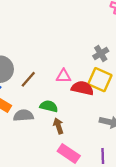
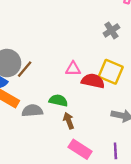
gray cross: (101, 54) -> (111, 30), moved
brown line: (28, 79) -> (25, 69), moved

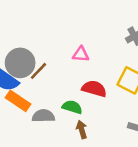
pink triangle: (73, 69) -> (81, 54), moved
red semicircle: (93, 81) -> (94, 89), moved

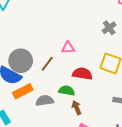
brown line: (38, 71) -> (47, 64), moved
orange rectangle: (18, 101) -> (23, 91), turned -54

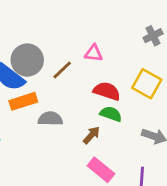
green semicircle: (67, 91) -> (111, 114), moved
brown arrow: (77, 108) -> (91, 135), turned 56

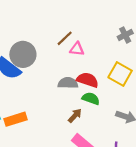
brown line: (62, 70) -> (65, 38), moved
orange rectangle: (23, 101) -> (16, 119), moved
gray semicircle: (50, 119) -> (68, 83), moved

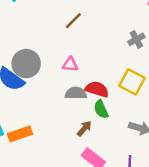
brown line: (65, 38) -> (73, 21), moved
pink triangle: (77, 49) -> (70, 64), moved
green semicircle: (91, 98) -> (101, 109), turned -132

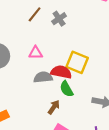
gray cross: (136, 39) -> (59, 19), moved
yellow square: (132, 82) -> (77, 62), moved

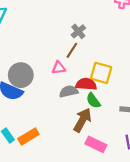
brown line: (35, 14) -> (72, 50), moved
brown arrow: (54, 107) -> (82, 120), size x1.6

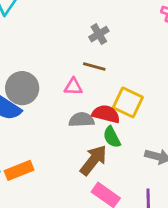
gray cross: (78, 31) -> (99, 34), moved
brown line: (72, 50) -> (94, 66), turned 63

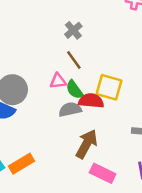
brown line: (94, 66) -> (74, 60), turned 48
green semicircle: (112, 137) -> (74, 90), moved

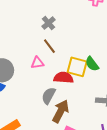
green semicircle: (74, 90) -> (92, 64), moved
gray semicircle: (70, 109) -> (49, 96), moved, turned -48

